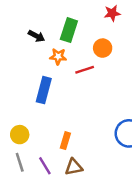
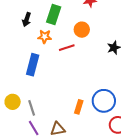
black arrow: (36, 36) -> (27, 20), turned 80
orange rectangle: (65, 141) -> (79, 107), moved
gray line: (20, 162) -> (32, 108), moved

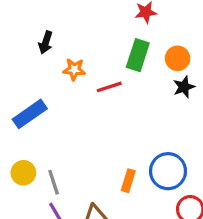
green rectangle: (54, 15) -> (138, 55), moved
orange circle: (82, 30) -> (178, 58), moved
blue rectangle: (33, 65) -> (30, 114), moved, turned 40

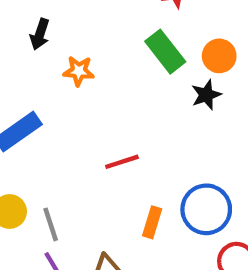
green rectangle: (138, 55) -> (165, 52), turned -56
red line: (109, 87) -> (122, 162), moved
black star: (184, 87) -> (206, 95), moved

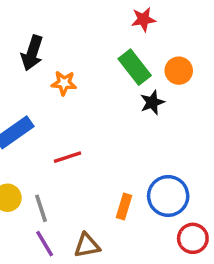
black arrow: (40, 34) -> (32, 53), size x1.4
black star: (206, 95) -> (152, 102), moved
red line: (122, 162) -> (68, 157), moved

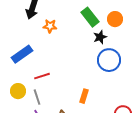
red line: (68, 157) -> (42, 76), moved
blue circle: (168, 196) -> (109, 60), moved

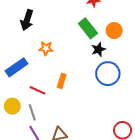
orange star: (50, 26) -> (46, 48), moved
red line: (42, 76) -> (37, 90), turned 42
orange rectangle: (84, 96) -> (62, 81), moved

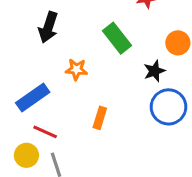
green rectangle: (88, 28) -> (117, 38), moved
red line: (37, 90) -> (45, 132), moved

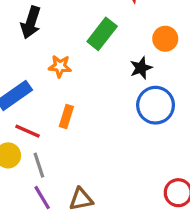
green rectangle: (117, 38) -> (102, 34), turned 76
orange rectangle: (100, 118) -> (66, 117), moved

